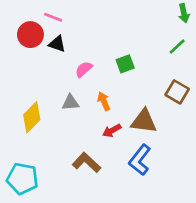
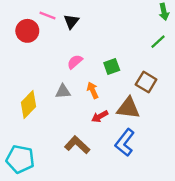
black triangle: (57, 44) -> (71, 21), moved, turned 49
green square: (125, 64) -> (112, 67), moved
brown square: (177, 92) -> (146, 82), moved

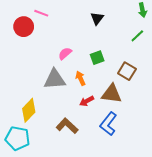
black triangle: (71, 21) -> (97, 18), moved
gray triangle: (63, 91) -> (55, 79), size x1.6
yellow diamond: (29, 105) -> (29, 110), moved

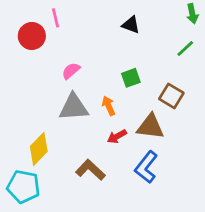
pink line: (41, 13) -> (56, 18), turned 56
black triangle: (97, 18) -> (131, 25), turned -48
pink semicircle: (65, 53) -> (71, 71), moved

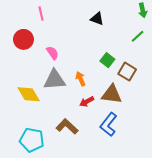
red circle: (32, 36) -> (23, 39), moved
pink semicircle: (71, 71) -> (53, 53), turned 96
green square: (131, 78) -> (107, 60), moved, turned -32
yellow diamond: (39, 149) -> (29, 94), moved, turned -75
cyan pentagon: (23, 187) -> (32, 140), moved

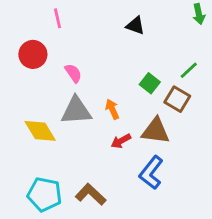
green line: (138, 36) -> (189, 70), moved
brown L-shape: (67, 126) -> (91, 194), moved

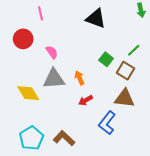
black triangle: (135, 26) -> (96, 18), size x1.5
brown triangle: (156, 131) -> (124, 98), moved
cyan pentagon: (44, 194) -> (31, 138), turned 30

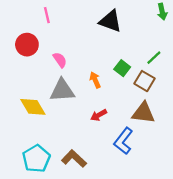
orange arrow: (79, 78) -> (95, 80), moved

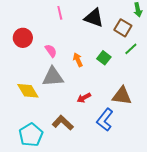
pink line: (47, 15) -> (60, 13), moved
orange arrow: (95, 80) -> (78, 60), moved
brown square: (144, 81) -> (123, 28), moved
brown L-shape: (74, 159) -> (63, 123), moved

